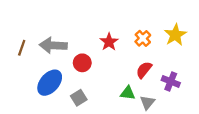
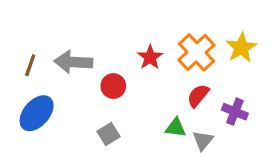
orange cross: (143, 38) -> (196, 52), size x1.6
blue ellipse: (50, 83) -> (37, 113), moved

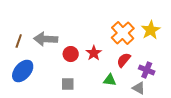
red star: (150, 57) -> (94, 53), moved
gray square: (109, 134) -> (68, 84), turned 32
gray triangle: (203, 140) -> (139, 88), moved, turned -40

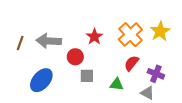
red star: (94, 53) -> (94, 37), moved
blue ellipse: (23, 71) -> (41, 80), moved
gray square: (68, 84) -> (87, 76), moved

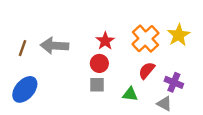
red circle: (75, 57) -> (99, 63), moved
blue ellipse: (41, 80) -> (25, 89), moved

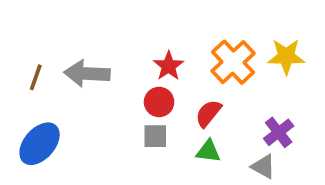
yellow star: (179, 35) -> (286, 56), turned 30
red semicircle: (147, 71) -> (208, 113), moved
purple cross: (174, 82) -> (279, 132), turned 30

